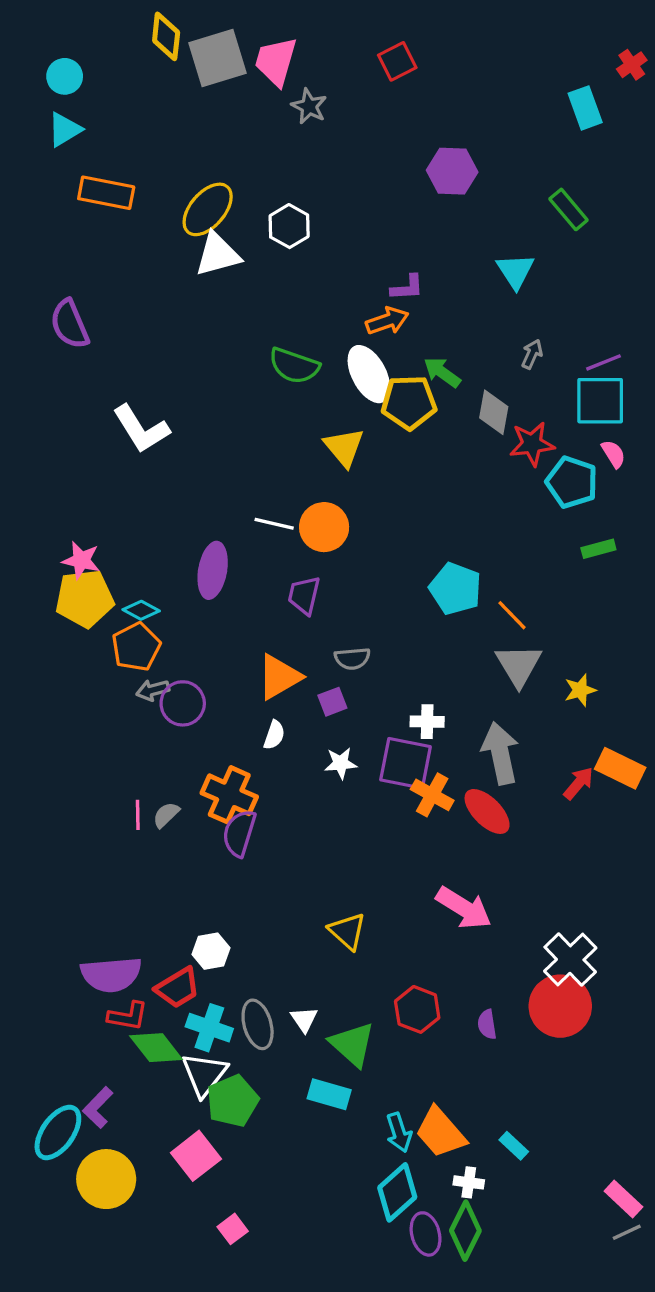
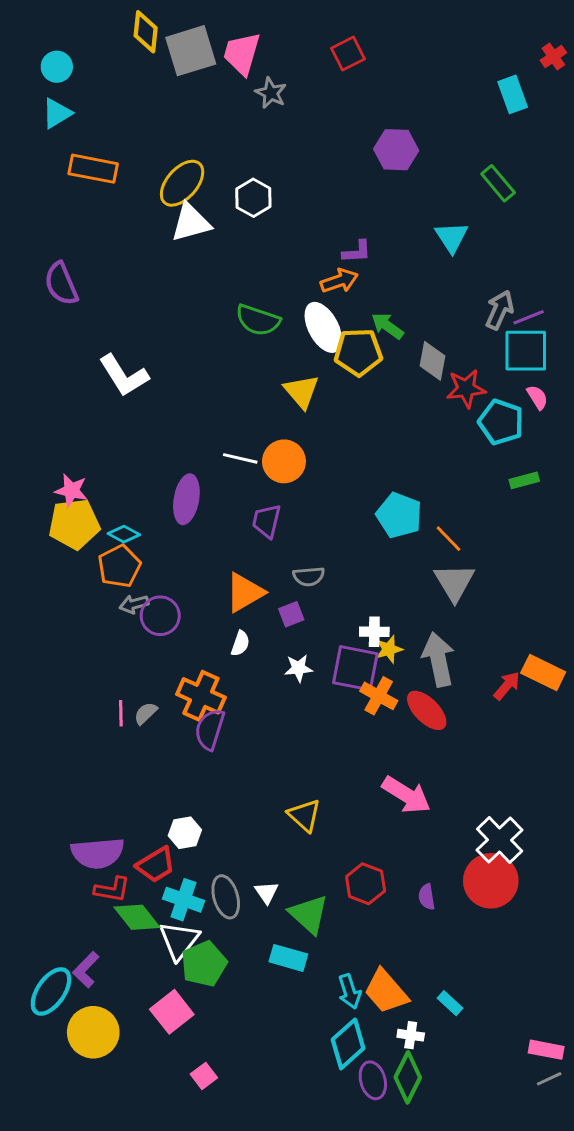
gray arrow: (532, 354) -> (500, 310), moved, size x1.5
yellow star: (580, 690) -> (389, 649), moved
pink rectangle: (623, 1199) -> (546, 1050), turned -32

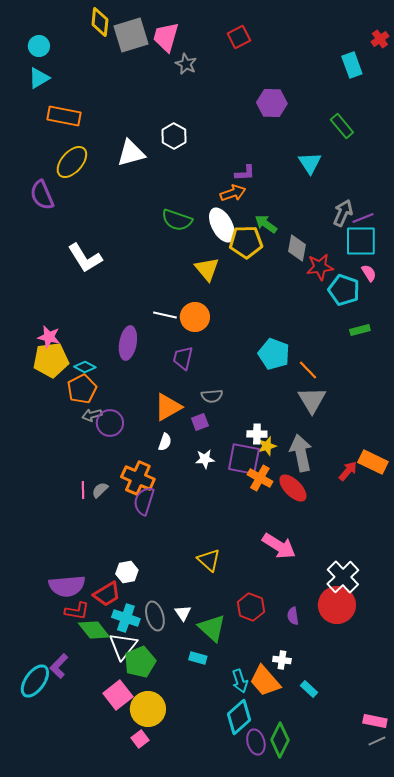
yellow ellipse: (182, 183) -> (72, 162), moved
cyan rectangle: (288, 958) -> (198, 658), size x0.7
yellow circle: (93, 1032) -> (148, 709), moved
white cross: (411, 1035) -> (282, 660), moved

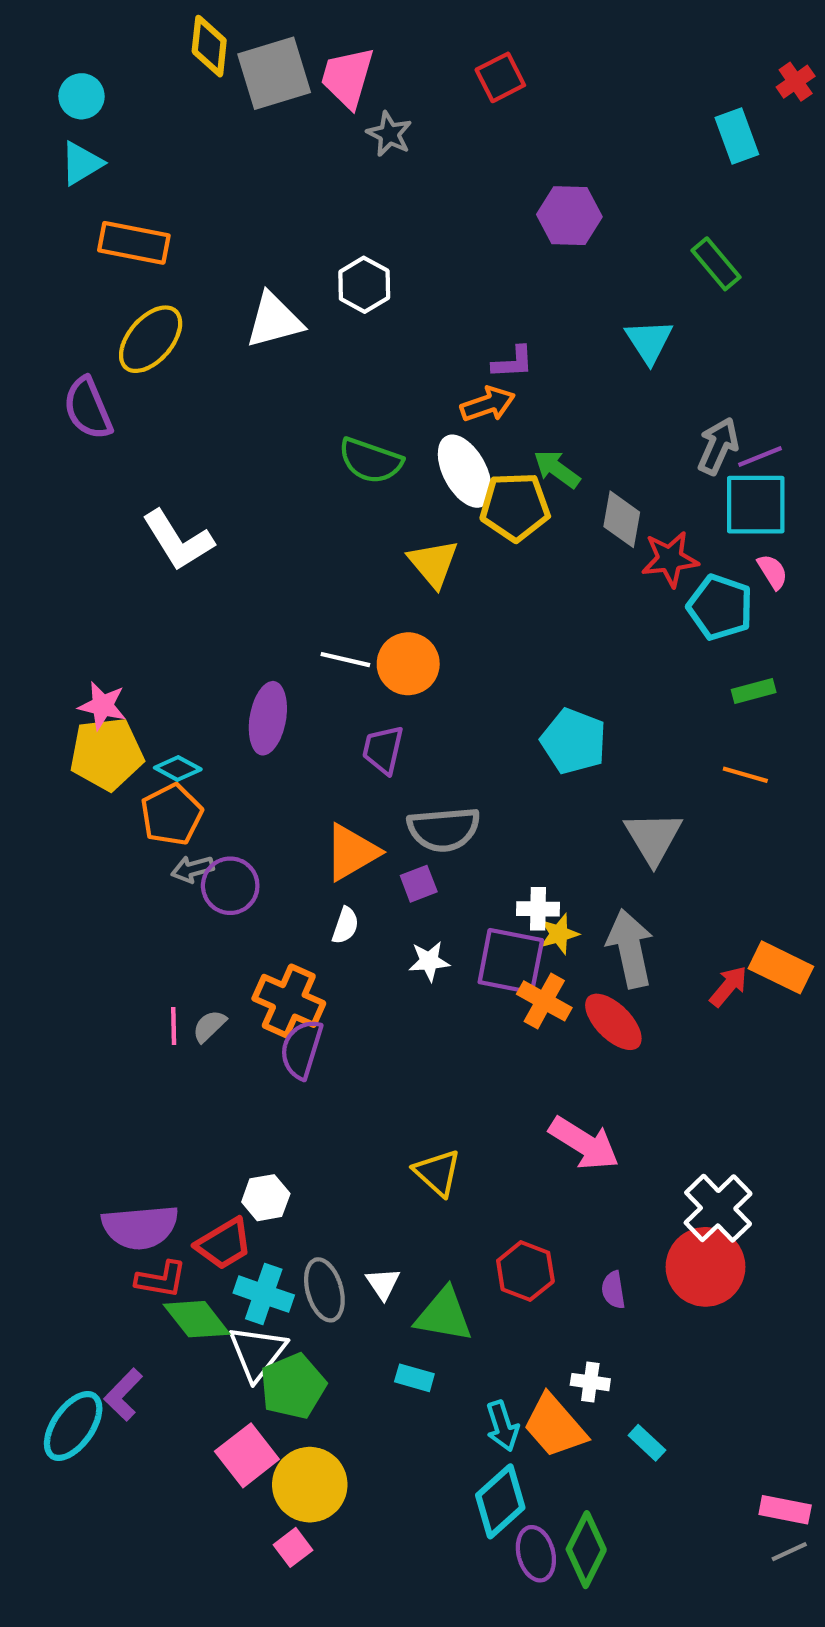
orange line: (308, 370) -> (745, 775), moved, turned -30
gray semicircle: (212, 396) -> (444, 829), size x1.6
green triangle: (212, 628) -> (444, 1315), turned -32

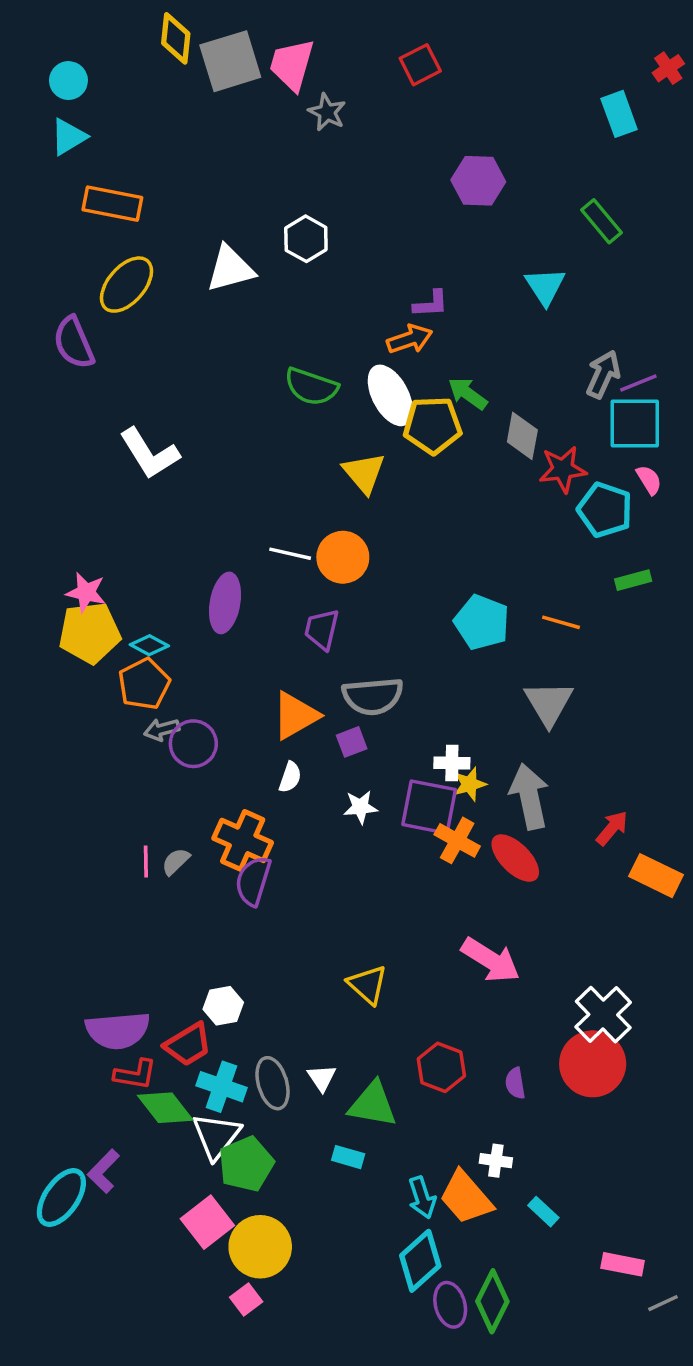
orange line: (745, 775) -> (561, 622), moved
orange rectangle: (781, 967) -> (656, 876), moved
pink rectangle: (785, 1510) -> (623, 1264), moved

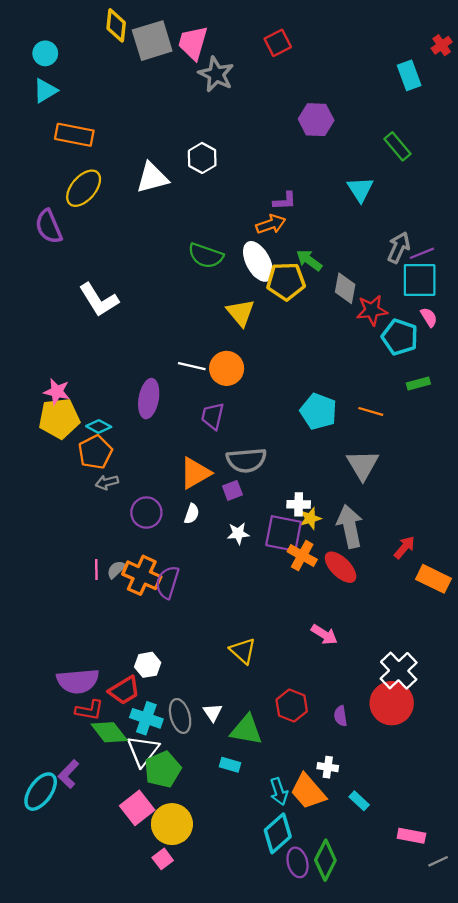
gray star: (327, 112) -> (216, 74), size x1.4
purple circle: (193, 744) -> (146, 513), moved
orange cross: (243, 840) -> (142, 575), moved
pink arrow: (491, 960) -> (324, 635), size x0.7

